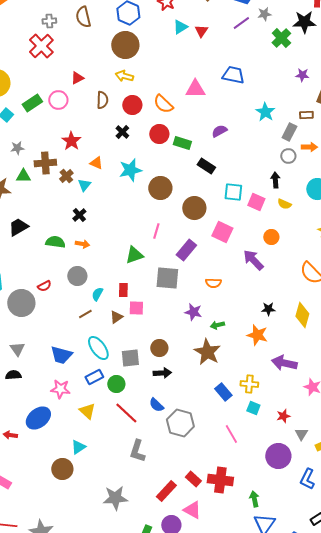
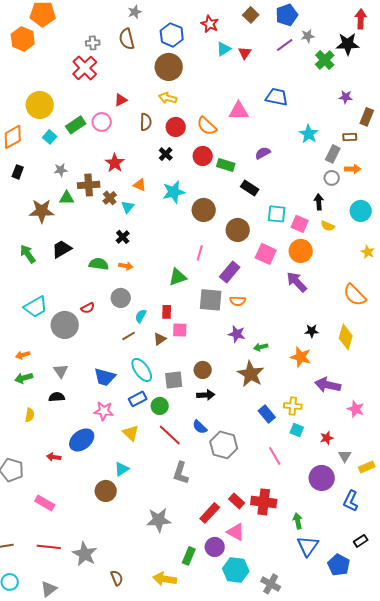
orange circle: (271, 237) -> (301, 251), moved, size x1.5
orange semicircle: (213, 283) -> (238, 301), moved

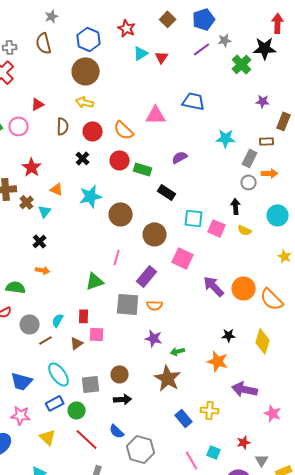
cyan star: (309, 134) -> (226, 138), turned -30
orange circle: (301, 251) -> (244, 288), moved
green semicircle: (99, 264) -> (16, 287), moved
gray circle: (121, 298) -> (30, 324), moved
cyan square: (297, 430) -> (214, 452), moved

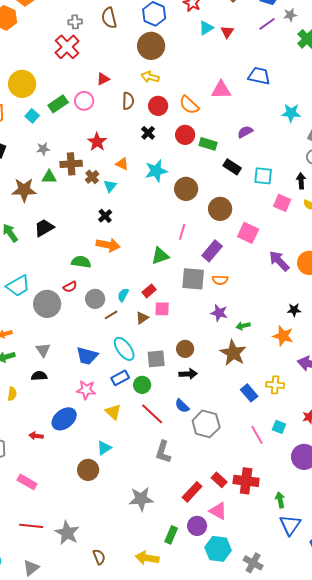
cyan square: (194, 218) -> (263, 176), moved
orange arrow: (43, 270) -> (108, 245), size x1.6
red rectangle: (84, 316) -> (149, 291), turned 48

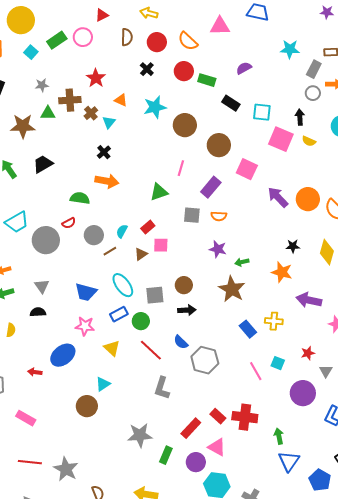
pink square: (282, 203) -> (281, 139), size x1.4
gray square: (193, 279) -> (192, 215), size x0.7
green rectangle: (171, 535) -> (166, 455), moved

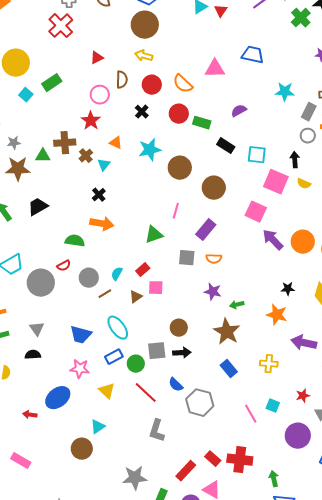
pink circle: (83, 37) -> (100, 95), moved
gray star: (42, 85) -> (14, 143), moved
pink square: (247, 169) -> (256, 212), moved
gray square: (155, 295) -> (157, 351), moved
blue rectangle: (248, 329) -> (229, 369), moved

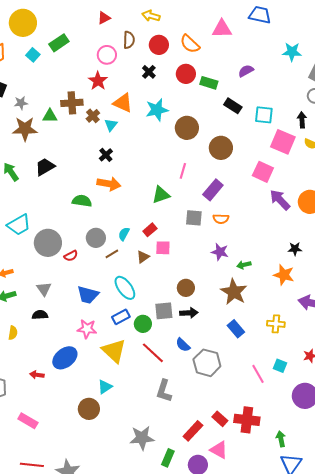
orange triangle: (116, 143) -> (123, 103), size x1.5
red semicircle: (64, 266) -> (71, 256), moved
yellow triangle: (107, 391) -> (114, 351), size x1.5

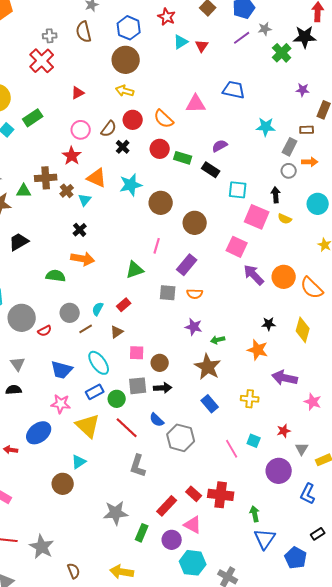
brown semicircle: (129, 40) -> (109, 129), moved, turned 36
black rectangle: (233, 106) -> (211, 170), moved
pink square: (163, 248) -> (137, 353), moved

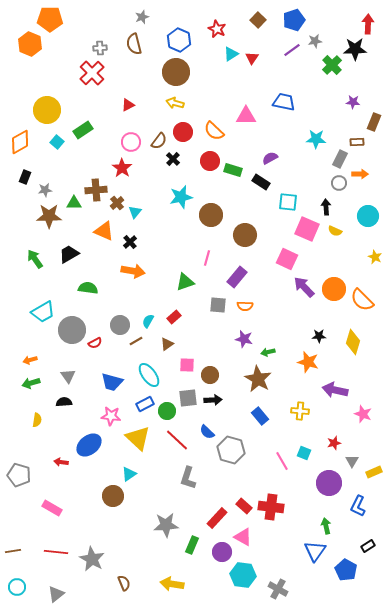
orange triangle: (97, 178) -> (104, 231), moved
green semicircle: (56, 276) -> (88, 288), moved
green arrow: (255, 514) -> (326, 526), moved

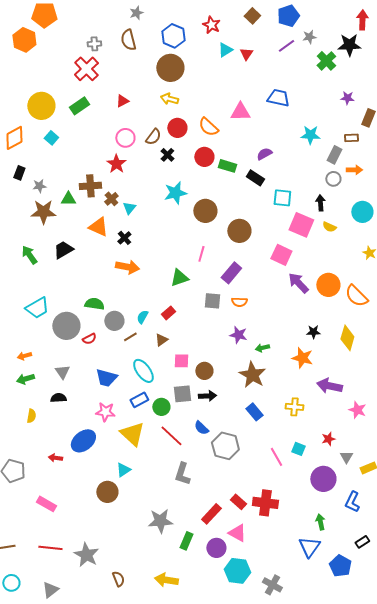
green rectangle: (83, 130) -> (79, 106), moved
green semicircle: (88, 288) -> (94, 304), moved

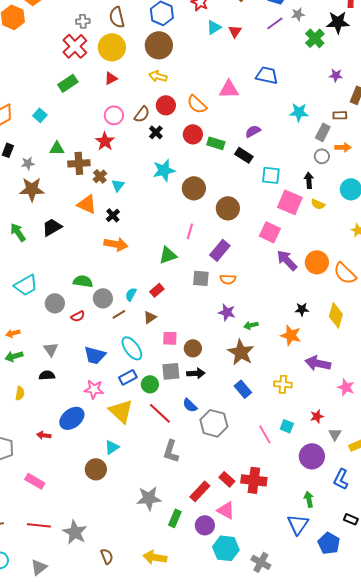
yellow circle: (41, 106) -> (112, 47), moved
green triangle: (68, 199) -> (57, 148), moved
gray circle: (66, 326) -> (55, 303), size x0.7
black rectangle: (362, 542) -> (351, 519), turned 56

